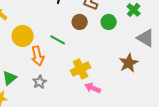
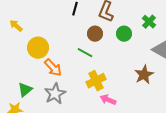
green line: (58, 40) -> (85, 53), moved
orange arrow: (38, 56) -> (53, 68), turned -30
gray star: (40, 82) -> (55, 94), size x1.5

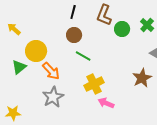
brown circle: (95, 34) -> (74, 35), moved
green circle: (124, 34) -> (122, 29), moved
green triangle: (25, 90) -> (19, 67), moved

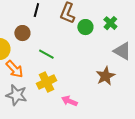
brown circle: (74, 35) -> (22, 33), moved
yellow cross: (94, 84) -> (46, 82), moved
gray star: (53, 97) -> (16, 95), turned -30

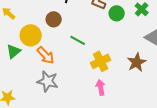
yellow cross: (46, 82) -> (101, 61), moved
pink arrow: (69, 101) -> (101, 87), turned 56

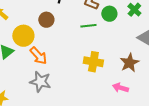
green line: (78, 40) -> (88, 26), moved, turned -35
yellow cross: (101, 61) -> (93, 62), turned 36
pink arrow: (101, 87) -> (120, 88), moved, turned -63

